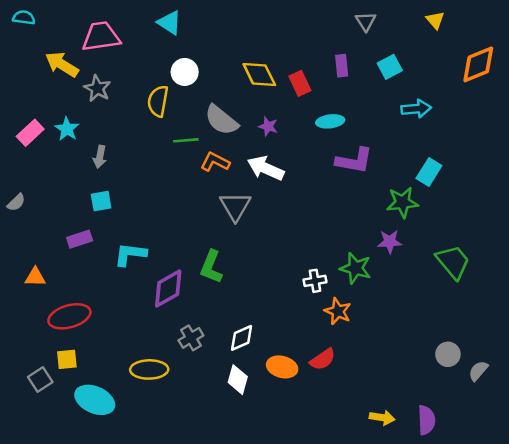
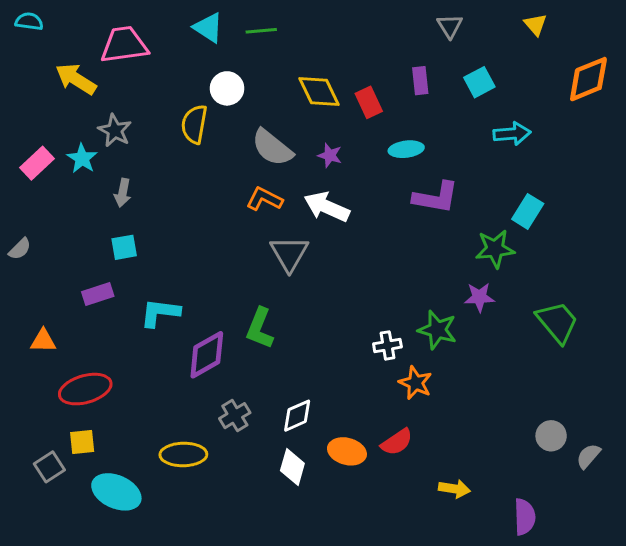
gray star: (97, 88) -> (115, 130), moved
green line: (186, 140) -> (261, 31), moved
yellow arrow: (382, 418) -> (454, 489), moved

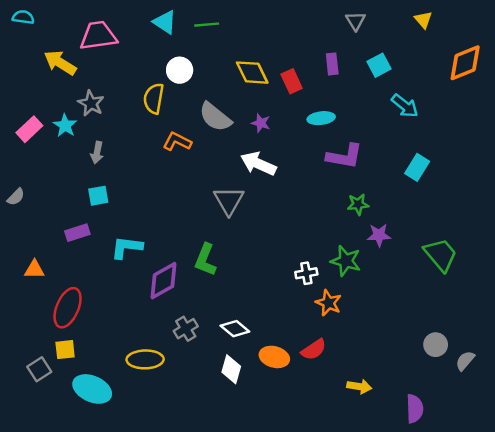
cyan arrow: (512, 134) -> (405, 106), turned 44
orange L-shape: (264, 199) -> (177, 142), moved
green star: (495, 249) -> (358, 204), moved, size x0.7
red ellipse: (85, 389) -> (68, 308), turned -51
white diamond: (297, 416) -> (235, 329), turned 64

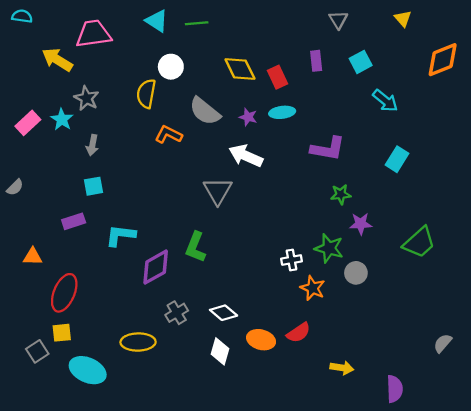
cyan ellipse: (321, 118) -> (282, 112), moved
green trapezoid: (441, 255) -> (419, 242), turned 88
gray circle: (436, 345) -> (356, 273), moved

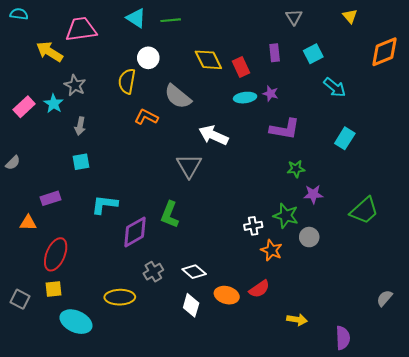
purple star: (248, 117) -> (270, 93), moved
purple rectangle: (74, 221) -> (51, 198), moved
gray square: (37, 351) -> (20, 299), moved, turned -30

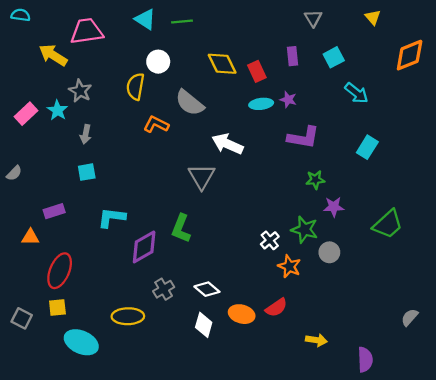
white cross: (253, 226) -> (270, 240), turned -30

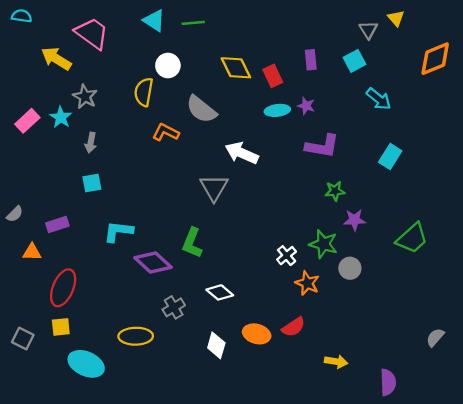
gray triangle: (313, 18) -> (368, 30), moved
pink trapezoid: (87, 31) -> (92, 33), turned 44
gray semicircle: (14, 173) -> (15, 214), moved
purple diamond: (144, 247) -> (153, 262), turned 72
white diamond: (207, 289) -> (220, 292), moved

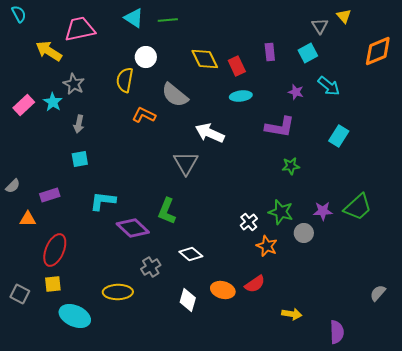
cyan semicircle: (22, 16) -> (19, 14), turned 54
pink trapezoid: (92, 33) -> (80, 29), turned -48
purple star: (306, 106) -> (296, 92), moved
purple star: (355, 220) -> (323, 211), moved

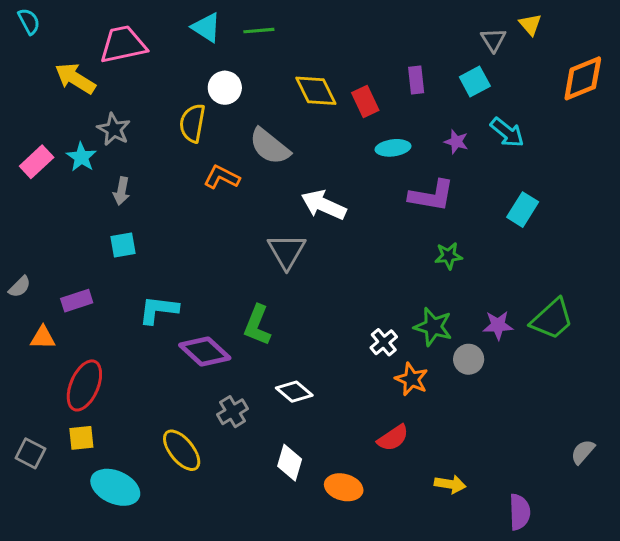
cyan ellipse: (241, 96) -> (393, 148), moved
orange ellipse: (223, 290) -> (344, 487), moved
yellow ellipse: (118, 292) -> (182, 450), turned 52

